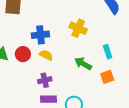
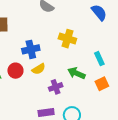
yellow semicircle: (46, 55) -> (39, 69), turned 128
purple cross: (45, 80) -> (56, 87), moved

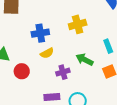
yellow cross: (67, 39) -> (78, 24), turned -36
red circle: (15, 71) -> (22, 71), moved

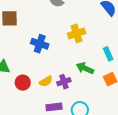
blue cross: (40, 33) -> (40, 44), turned 30
yellow semicircle: (47, 53) -> (46, 81), moved

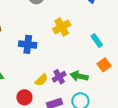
green arrow: (85, 68) -> (79, 76), moved
red circle: (23, 83) -> (24, 97), moved

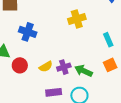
blue cross: (28, 44) -> (28, 32), moved
red circle: (24, 97) -> (20, 65), moved

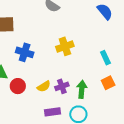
yellow cross: (77, 19) -> (65, 46), moved
green arrow: (84, 71) -> (82, 89), turned 72

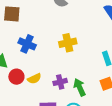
yellow semicircle: (44, 86) -> (34, 79), moved
green arrow: (82, 89) -> (80, 87), turned -36

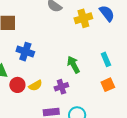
yellow cross: (68, 43) -> (83, 18), moved
green arrow: (80, 87) -> (73, 65), moved

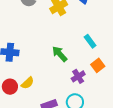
purple cross: (61, 87) -> (78, 76), moved

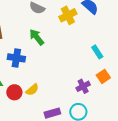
green arrow: (60, 54) -> (37, 37), moved

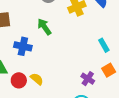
purple cross: (83, 86) -> (88, 79), turned -32
yellow semicircle: (32, 90) -> (37, 79), turned -104

